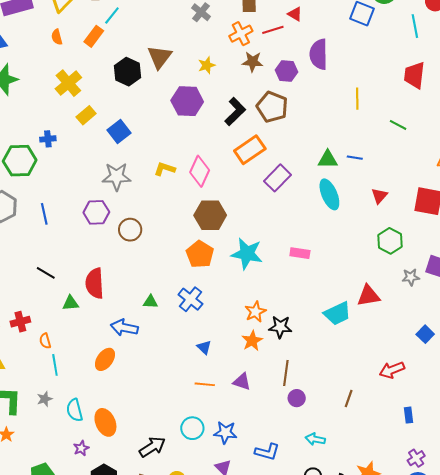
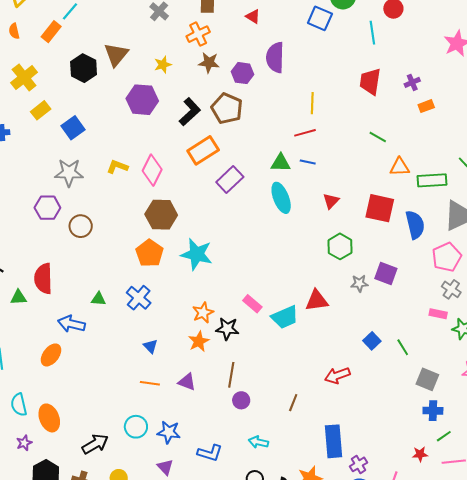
red line: (273, 30) -> (305, 133), moved
green line: (398, 125) -> (378, 137), moved
pink rectangle: (300, 253) -> (252, 304), moved, turned 30
blue rectangle: (408, 415) -> (334, 441), moved, size x2.0

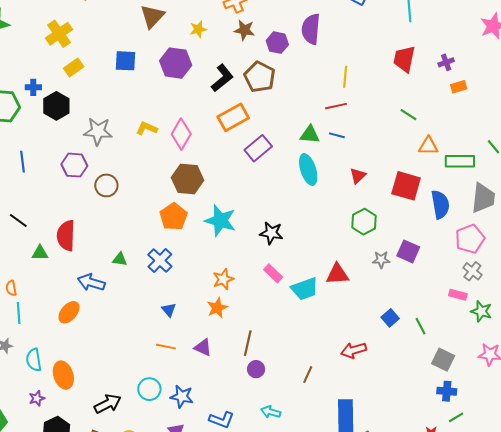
black hexagon: (84, 68) -> (56, 106), moved
blue square: (73, 128) -> (126, 61), moved, turned 35
black star: (227, 329) -> (271, 233), moved

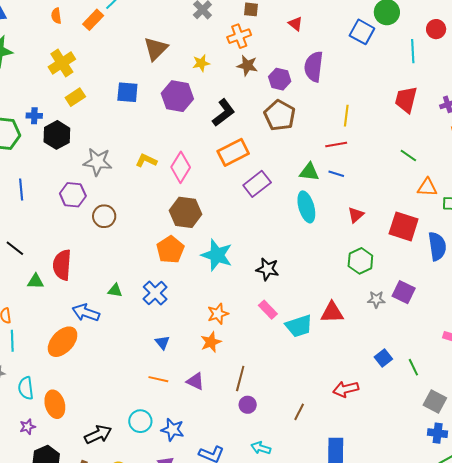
brown pentagon: (260, 77) -> (280, 115), moved
orange ellipse: (69, 312) -> (63, 342), size x1.4

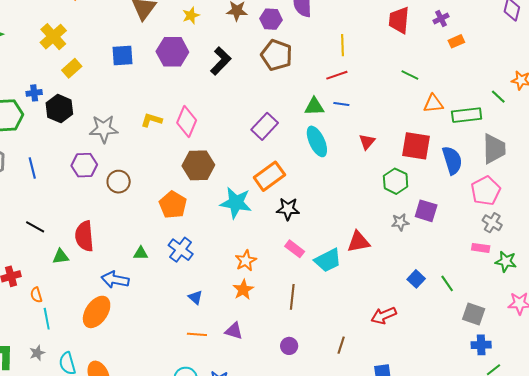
orange rectangle: (233, 152) -> (269, 176), moved
orange pentagon: (170, 250) -> (173, 205), moved
green hexagon: (360, 261) -> (396, 181), moved
brown line: (240, 378) -> (292, 297), moved

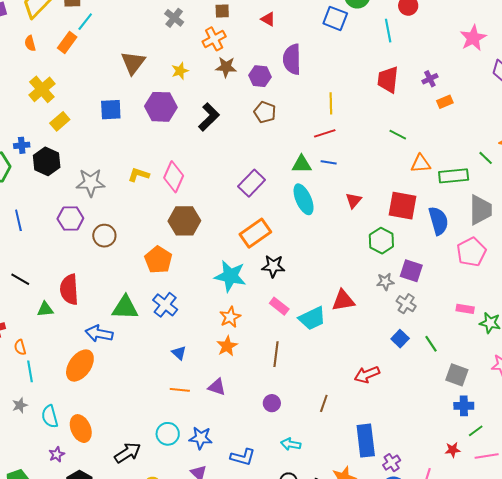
brown pentagon: (277, 55) -> (265, 112), size x0.7
cyan star: (236, 203) -> (230, 276), moved
gray cross: (492, 223) -> (406, 304), moved
green triangle: (141, 253) -> (125, 308), size x1.8

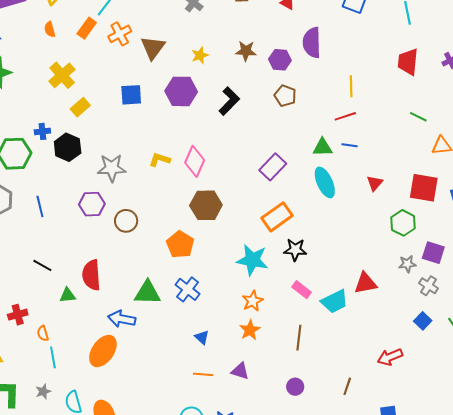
orange cross: (214, 39) -> (120, 34), moved

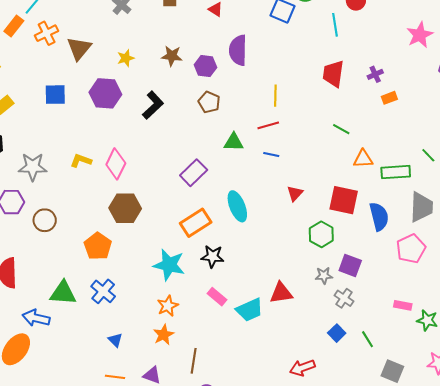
green triangle: (323, 147) -> (234, 142), moved
cyan ellipse: (325, 182) -> (237, 206), moved
brown line: (299, 338) -> (194, 361), moved

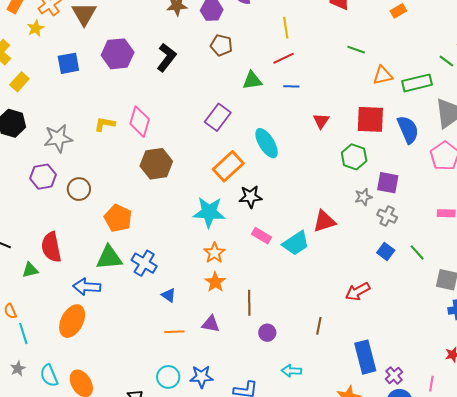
yellow star: (126, 58) -> (36, 28), moved
orange pentagon: (98, 246) -> (118, 218), moved
blue cross: (103, 291) -> (144, 263), moved

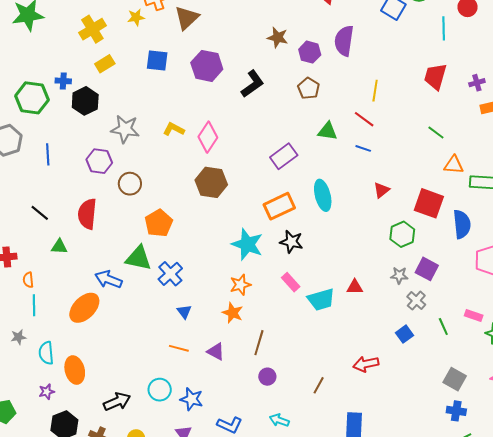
red line: (284, 58) -> (364, 119), turned 45
red triangle: (324, 221) -> (355, 287), size x0.7
red semicircle: (51, 247) -> (87, 214), moved
green line: (417, 252) -> (443, 327), moved
orange star: (215, 282) -> (233, 313), turned -30

